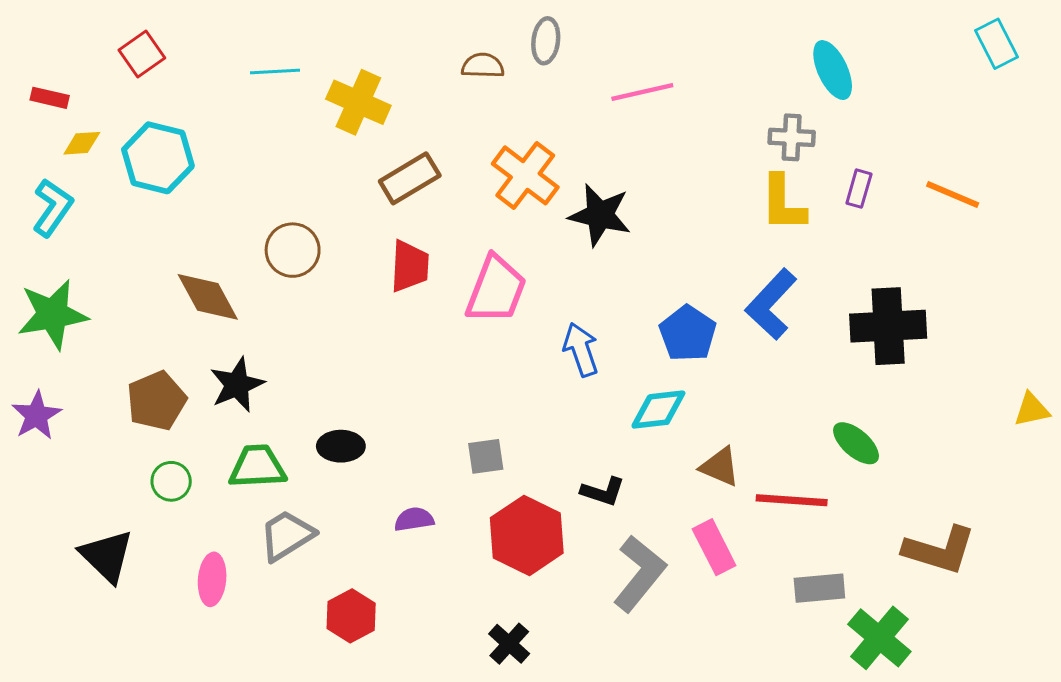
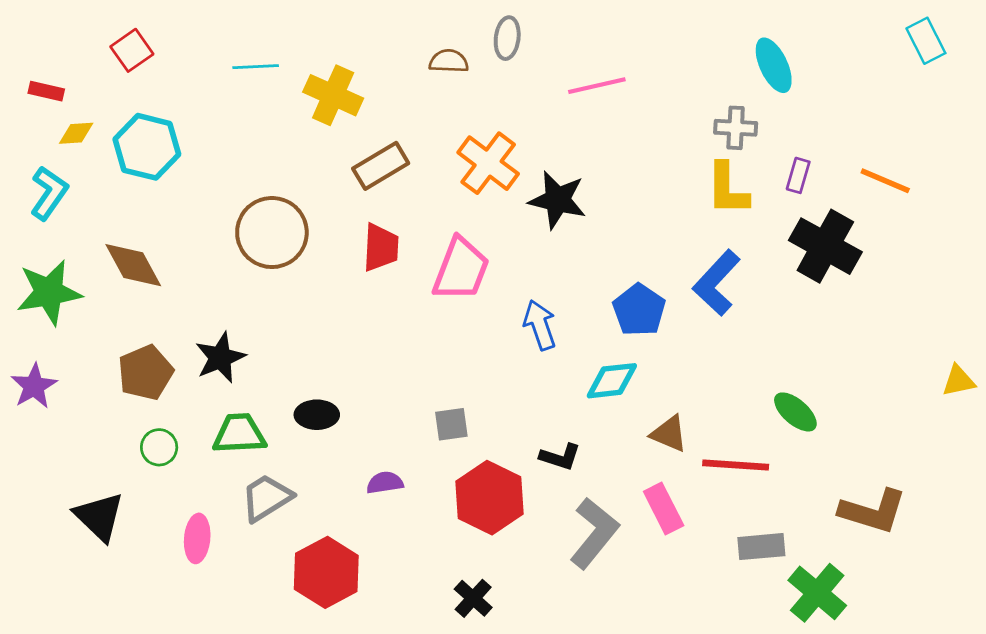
brown circle: (293, 250) -> (272, 233), size x1.4
brown diamond: (208, 297) -> (133, 265), moved
black cross: (888, 326) -> (825, 246), moved, turned 32
red hexagon: (351, 616) -> (326, 572), size x1.4

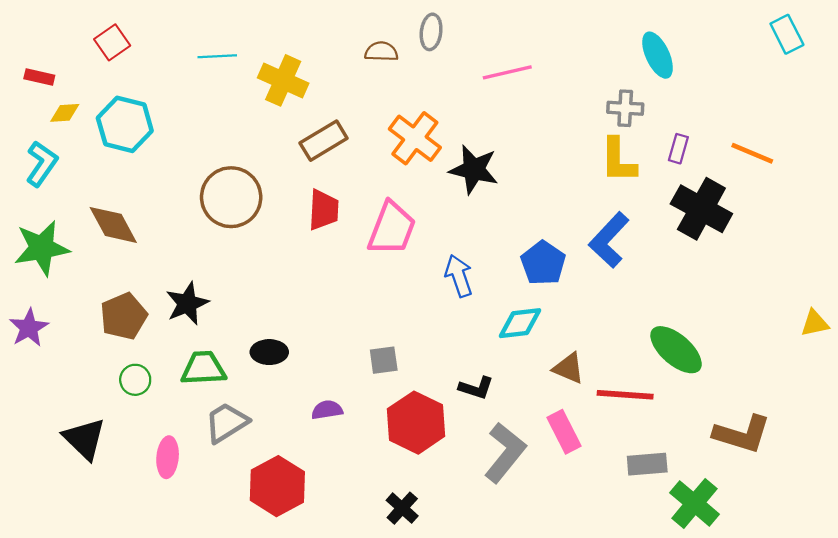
green ellipse: (795, 412) -> (676, 350), size x1.4

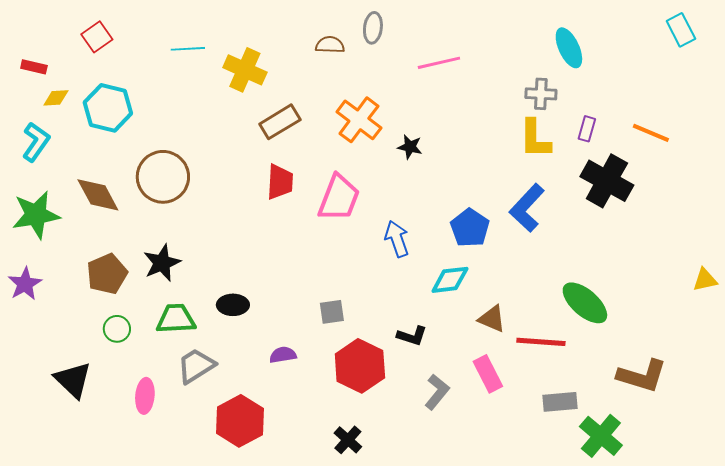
black star: (474, 169) -> (410, 147), size x0.6
brown circle: (231, 197) -> (163, 177), moved
gray L-shape: (505, 453) -> (437, 392), size x0.7

